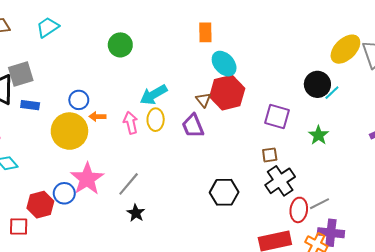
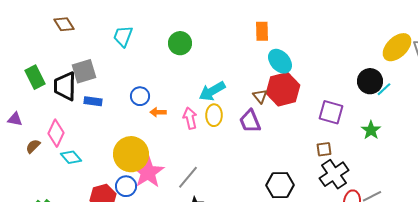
cyan trapezoid: (48, 27) -> (123, 36), moved, turned -35
yellow circle: (69, 131) -> (131, 154), moved

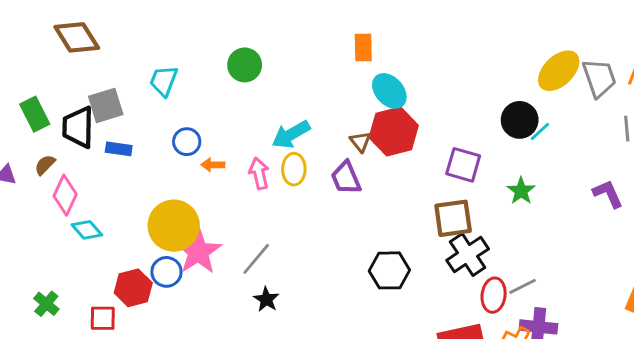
brown diamond: (64, 24) -> (77, 37), size x1.5
cyan trapezoid: (123, 36) -> (164, 81), moved
brown semicircle: (33, 146) -> (45, 165), moved
brown square: (324, 149) -> (453, 218), size x1.8

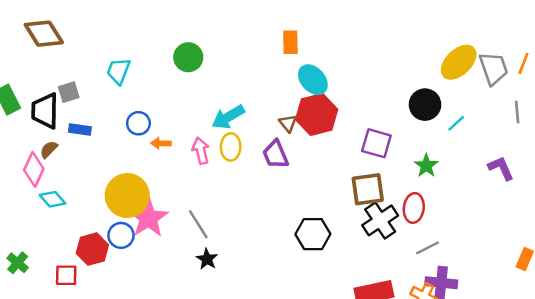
gray square: (106, 105) -> (69, 92), size x0.7
cyan line: (540, 132) -> (456, 123), moved
brown semicircle: (45, 165) -> (49, 149), moved
gray line: (256, 259) -> (198, 224), turned -72
red ellipse: (494, 295) -> (414, 208), moved

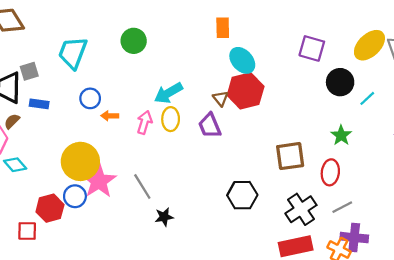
cyan trapezoid: (119, 71) -> (73, 53), size x1.4
purple square: (376, 143) -> (312, 48), moved
pink arrow: (201, 151) -> (144, 122), turned 30
black cross: (380, 220) -> (301, 209), moved
black star: (207, 259) -> (164, 217), moved, turned 30

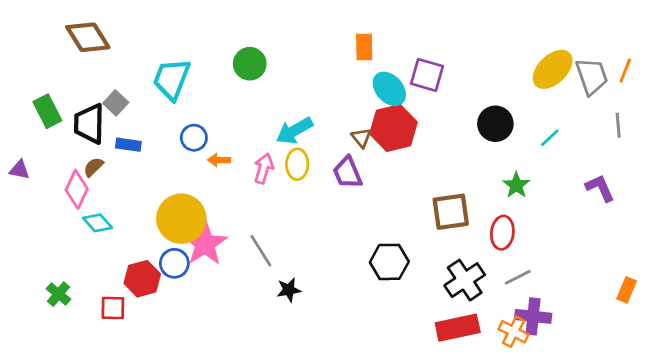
purple square: (312, 48) -> (427, 75), moved
gray square: (29, 71) -> (116, 103), turned -30
black circle: (340, 82) -> (495, 124), moved

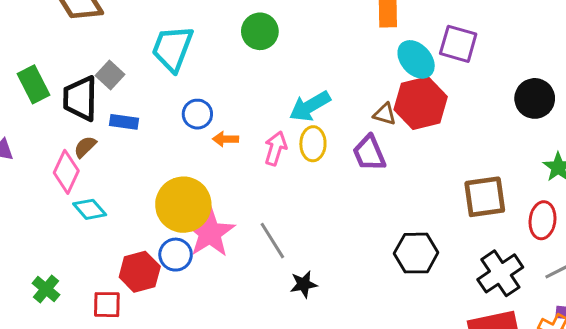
brown triangle: (361, 138) -> (385, 114), turned -35

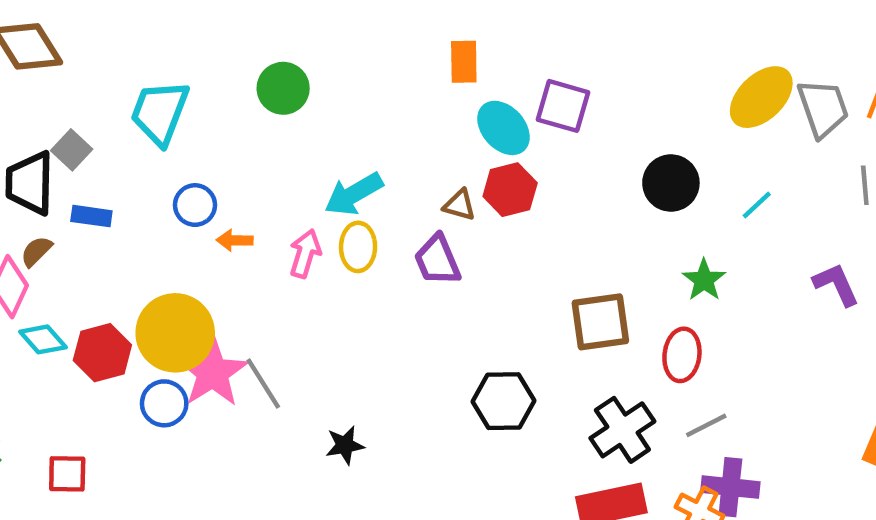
red hexagon: (421, 103) -> (510, 190), size x0.7
gray line: (272, 241) -> (263, 384), moved
red hexagon: (140, 272) -> (102, 353), moved

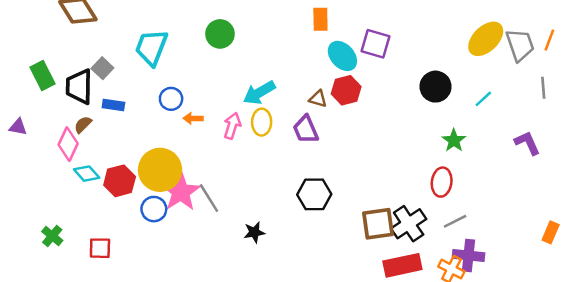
brown square: (600, 322) -> (378, 224), moved
black hexagon: (503, 401) -> (314, 194), moved

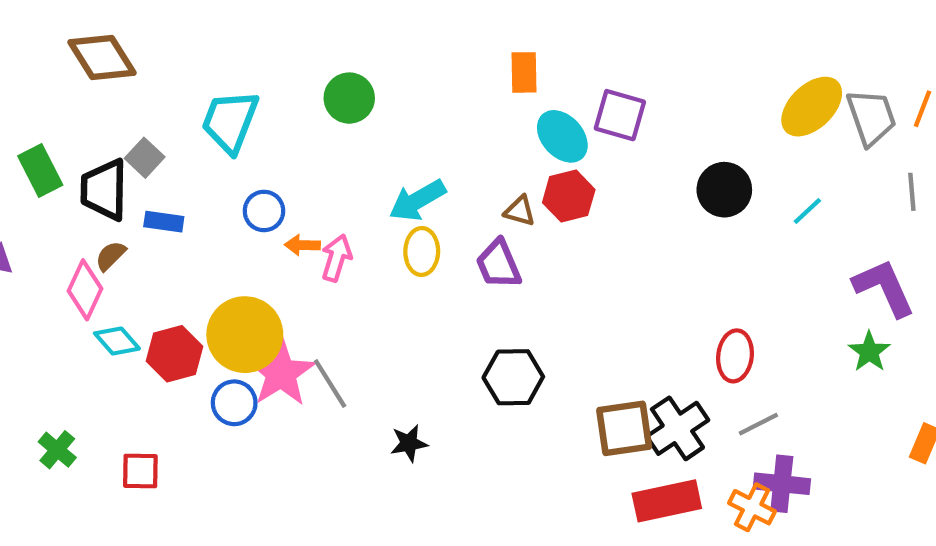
pink arrow: (232, 126) -> (336, 258), moved
green star: (454, 140) -> (869, 352), moved
purple L-shape: (527, 143) -> (884, 288), size x1.4

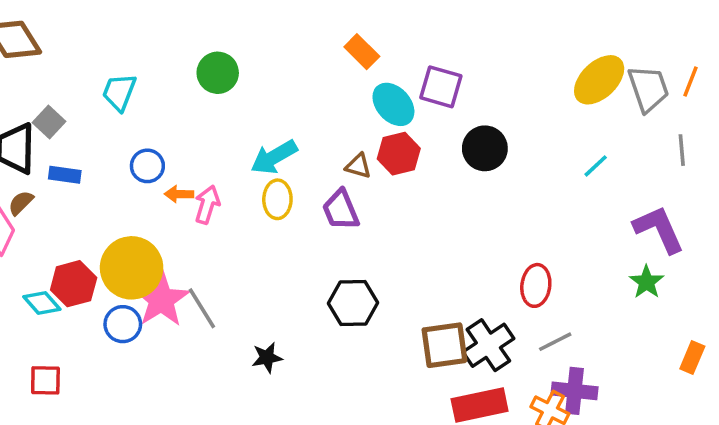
orange rectangle: (524, 72) -> (362, 52), turned -44
cyan trapezoid: (230, 121) -> (119, 92), size x0.7
black circle: (724, 190) -> (485, 148), moved
cyan diamond: (117, 341) -> (42, 303), moved

